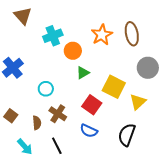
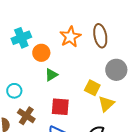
yellow square: (114, 87) -> (92, 88), moved, size x0.7
red square: (92, 105) -> (60, 107), turned -30

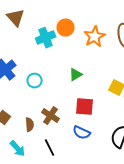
orange circle: (41, 53) -> (66, 28), moved
cyan circle: (14, 91) -> (35, 81), moved

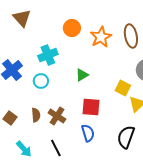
cyan cross: (46, 38) -> (48, 55), moved
brown semicircle: (30, 125) -> (36, 115), moved
blue semicircle: (82, 133) -> (88, 133), turned -132

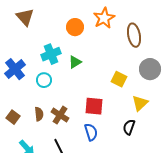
orange star: (101, 37) -> (104, 18), moved
green triangle: (82, 75) -> (75, 62), moved
yellow square: (123, 88) -> (119, 79), moved
black semicircle: (126, 137) -> (129, 127), moved, size x0.7

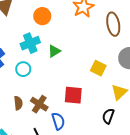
orange circle: (75, 27) -> (42, 16), moved
blue semicircle: (91, 132) -> (58, 121), moved

